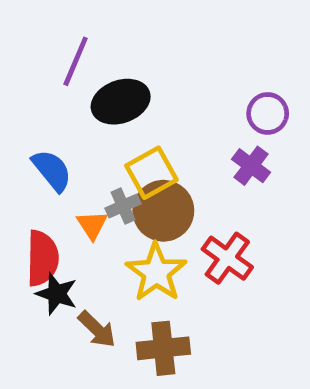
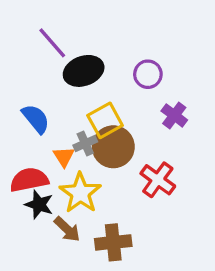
purple line: (76, 61) -> (52, 43), turned -64
purple circle: (268, 113) -> (148, 74), moved
red semicircle: (42, 258) -> (29, 180), turned -102
yellow star: (156, 272) -> (80, 193), moved

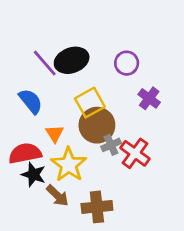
purple line: (52, 43) -> (45, 63), moved
gray cross: (85, 143) -> (111, 145), moved

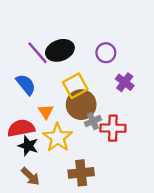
red cross: (135, 153) -> (113, 128), turned -35
brown arrow: (57, 196) -> (30, 176), moved

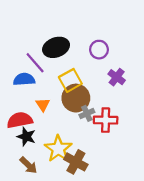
purple line: (38, 53) -> (35, 63), moved
blue semicircle: (26, 85) -> (24, 79), turned -55
yellow star: (58, 138) -> (58, 149), moved
brown cross: (81, 173) -> (76, 162), turned 35

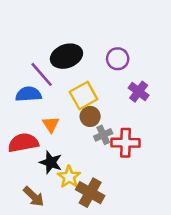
brown circle: (76, 98) -> (90, 116), size x0.6
black star: (26, 137) -> (51, 162), moved
yellow star: (58, 149) -> (69, 177), size x0.7

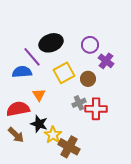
purple cross: (139, 92) -> (106, 61), moved
brown circle: (90, 116) -> (88, 79), moved
brown arrow: (34, 197) -> (16, 135), moved

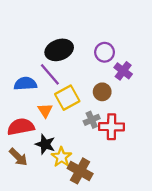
purple line: (32, 57) -> (50, 74), moved
yellow square: (64, 73) -> (67, 98), moved

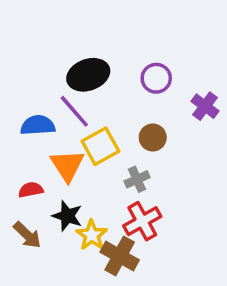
purple cross: (123, 71) -> (205, 106), moved
orange triangle: (45, 110) -> (67, 165), size x1.5
red semicircle: (21, 127) -> (31, 190), size x0.6
red cross: (112, 127) -> (142, 221), moved, turned -30

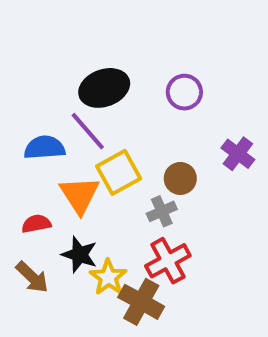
purple cross: (205, 106) -> (238, 154), moved
brown circle: (153, 137) -> (180, 178), moved

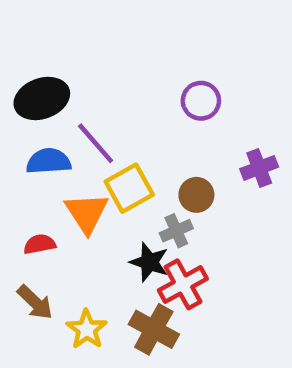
black ellipse: (104, 88) -> (42, 98), moved
purple cross: (238, 154) -> (259, 168), turned 32
black star: (79, 255) -> (149, 262), moved
yellow star: (108, 277) -> (87, 329), moved

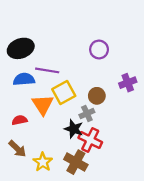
purple line: (96, 143) -> (47, 70), turned -40
red cross: (183, 284) -> (90, 140), turned -35

